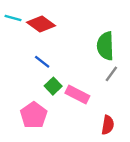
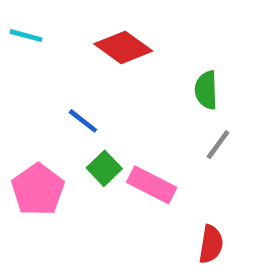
red diamond: (41, 24) -> (123, 47), moved
green semicircle: (105, 46) -> (206, 90), size x0.7
pink pentagon: (34, 115) -> (38, 190), moved

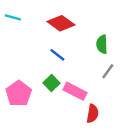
blue line: (83, 121) -> (57, 55), moved
red semicircle: (211, 244) -> (93, 113), moved

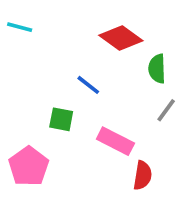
red diamond: (61, 23) -> (121, 38), moved
green square: (52, 83) -> (61, 119), moved, turned -35
pink pentagon: (19, 94) -> (29, 166), moved

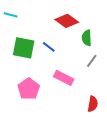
green square: (61, 119) -> (24, 48), moved, size x1.6
pink pentagon: (29, 166) -> (29, 89), moved
red semicircle: (143, 175) -> (93, 104), moved

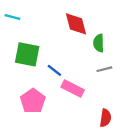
red diamond: (67, 21) -> (76, 24), turned 40
blue line: (49, 47) -> (54, 70), moved
gray line: (92, 61) -> (104, 69), turned 40

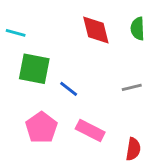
cyan line: (12, 17) -> (16, 33), moved
green semicircle: (99, 43) -> (138, 29), moved
pink rectangle: (73, 88) -> (90, 130), moved

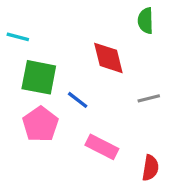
green semicircle: (138, 29) -> (146, 21), moved
red diamond: (96, 30) -> (108, 58), moved
pink pentagon: (41, 128) -> (40, 124), moved

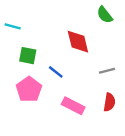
green semicircle: (146, 21) -> (105, 15), turned -36
green square: (39, 77) -> (28, 56), size x0.7
red semicircle: (150, 168) -> (109, 102), moved

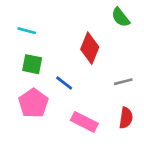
cyan line: (13, 26) -> (27, 31), moved
red diamond: (78, 42) -> (90, 48), turned 36

